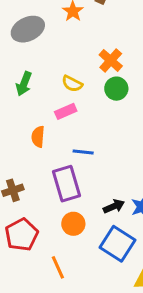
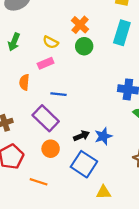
purple rectangle: (67, 184) -> (46, 118), turned -30
orange line: (58, 267) -> (39, 182), turned -48

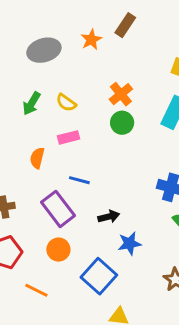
yellow semicircle: (51, 42) -> (66, 103), moved
black arrow: (82, 136) -> (109, 217), moved

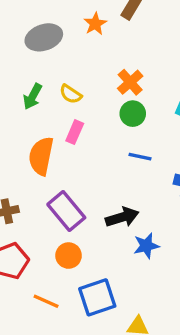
pink rectangle: (69, 137) -> (75, 132), turned -50
orange semicircle: (37, 158) -> (41, 156), size x1.6
blue line: (79, 180) -> (140, 157), moved
black arrow: (109, 217) -> (122, 217), size x1.4
blue square: (99, 276) -> (97, 297), moved, turned 32

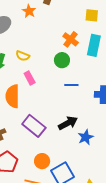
orange cross: (130, 82) -> (71, 39), moved
pink rectangle: (75, 132) -> (30, 78), turned -40
orange circle: (69, 256) -> (42, 161), moved

